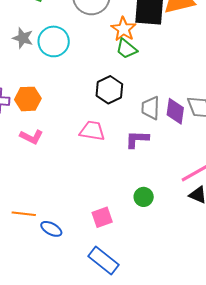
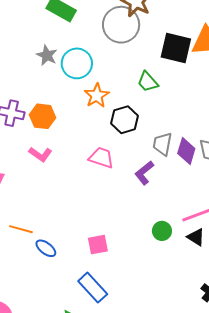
orange star: (124, 29) -> (97, 96), moved
purple L-shape: (137, 139) -> (144, 173), turned -50
green circle: (144, 197) -> (162, 231), moved

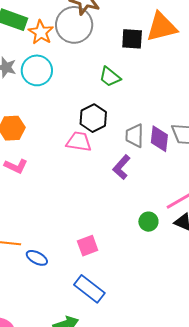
black square: (176, 48) -> (132, 39), size x0.7
orange star: (97, 96) -> (41, 32), moved
pink trapezoid: (101, 158) -> (79, 142), moved

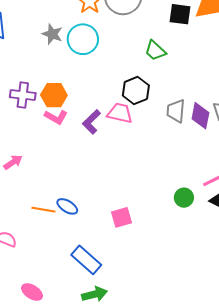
pink L-shape: (16, 166) -> (56, 117), moved
purple L-shape: (121, 167) -> (92, 122), moved
blue ellipse: (37, 258) -> (67, 206), moved
blue rectangle: (89, 289) -> (86, 260), moved

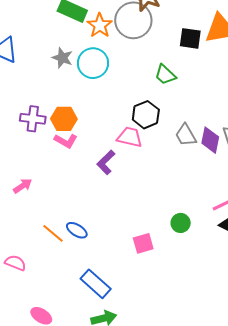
gray trapezoid: (176, 111) -> (186, 135), turned -35
purple L-shape: (92, 122) -> (106, 162), moved
green circle: (184, 198) -> (181, 223), moved
orange line: (43, 210) -> (53, 233), turned 30
pink square: (121, 217) -> (143, 243), moved

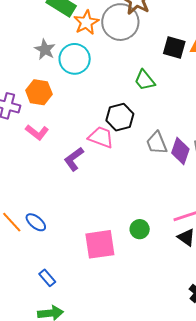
orange hexagon: (64, 119) -> (39, 92), moved
pink square: (143, 243) -> (100, 244), size x1.5
blue rectangle: (96, 284) -> (47, 278), size x0.6

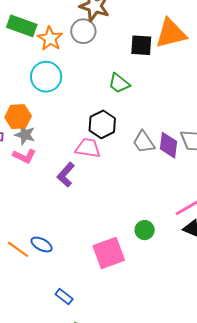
gray circle: (120, 22) -> (83, 31), size x0.7
gray star: (45, 49) -> (25, 135), moved

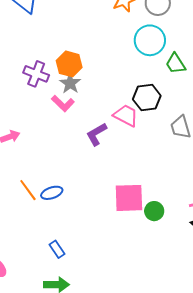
cyan circle: (46, 77) -> (150, 40), moved
blue ellipse: (42, 245) -> (52, 193), turned -65
pink square: (109, 253) -> (129, 198), moved

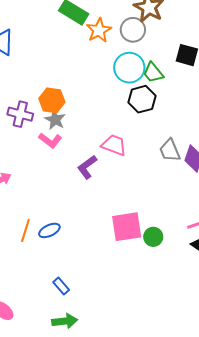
green trapezoid: (176, 64) -> (153, 73), moved
black hexagon: (147, 98) -> (142, 99), moved
orange line: (28, 190) -> (25, 230), turned 60

